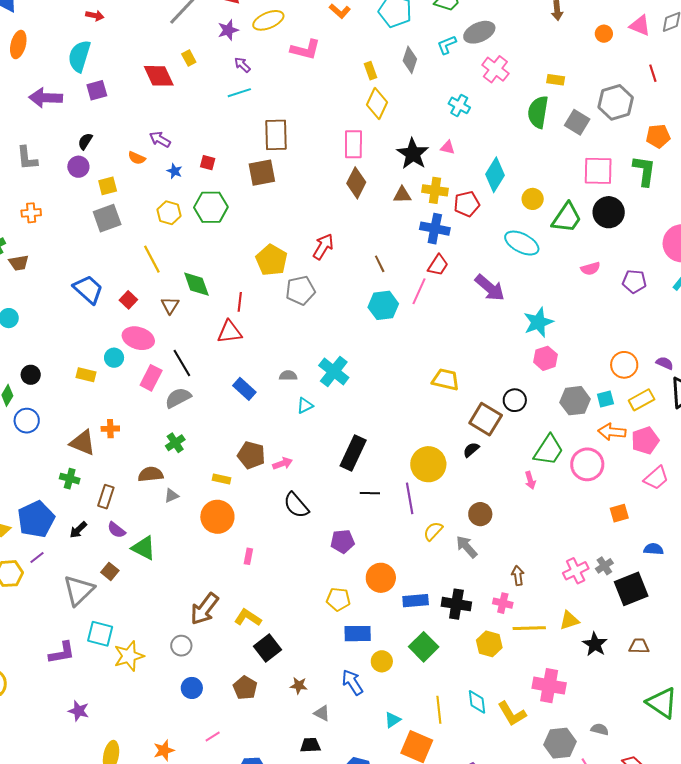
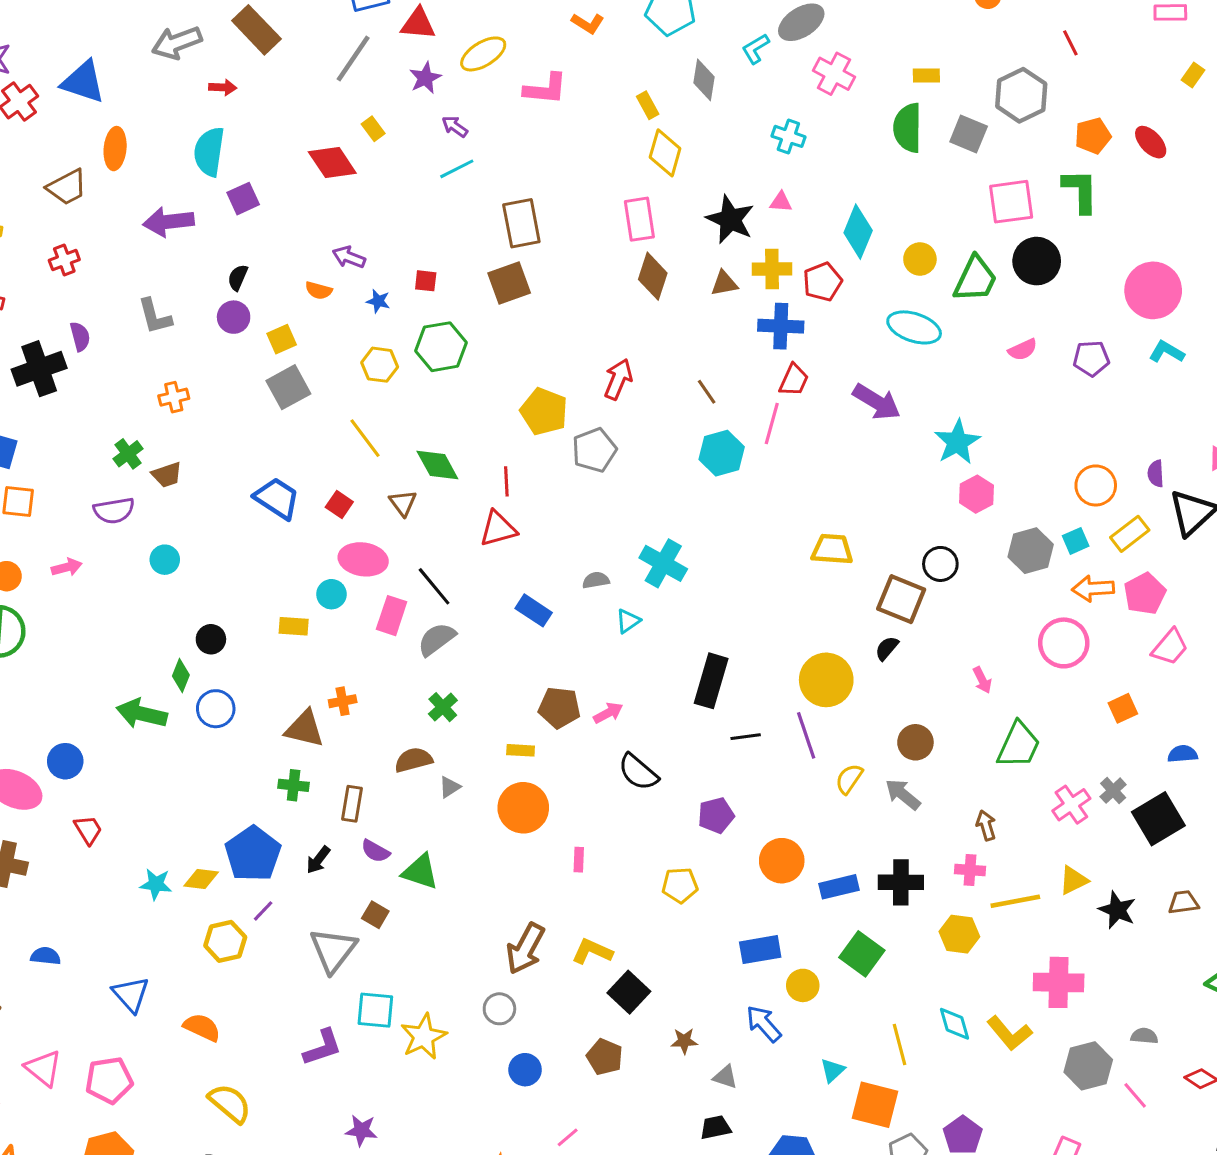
purple semicircle: (665, 363) -> (1156, 474), turned -108
green trapezoid: (549, 450) -> (1019, 745), moved
yellow pentagon: (338, 599) -> (680, 885), moved

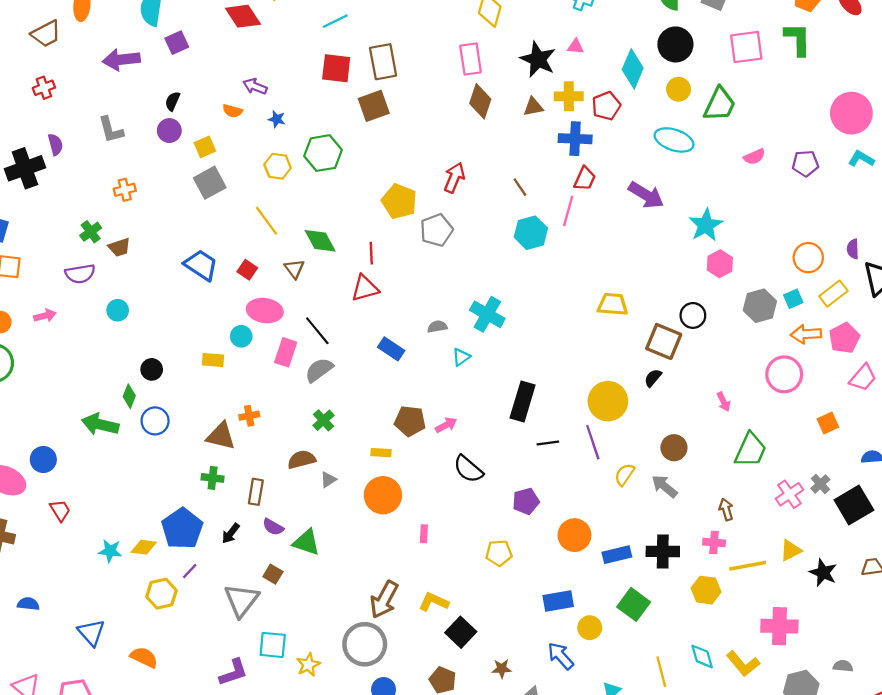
black circle: (1037, 261) -> (675, 44), moved
red square: (426, 281) -> (336, 68), moved, size x1.8
gray circle: (499, 1009) -> (365, 644), size x1.8
yellow star: (424, 1037) -> (308, 665), size x0.7

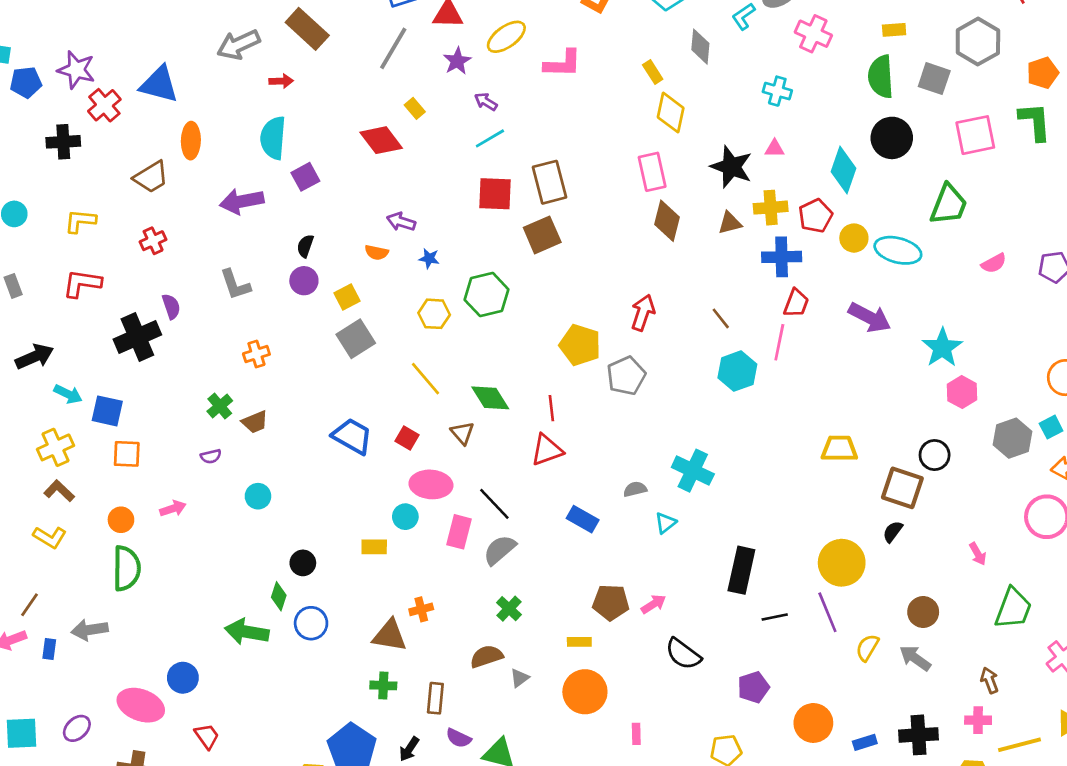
yellow circle: (679, 89) -> (854, 238), moved
purple semicircle: (80, 274) -> (211, 456), size x0.6
blue rectangle: (617, 555) -> (865, 742), size x0.7

